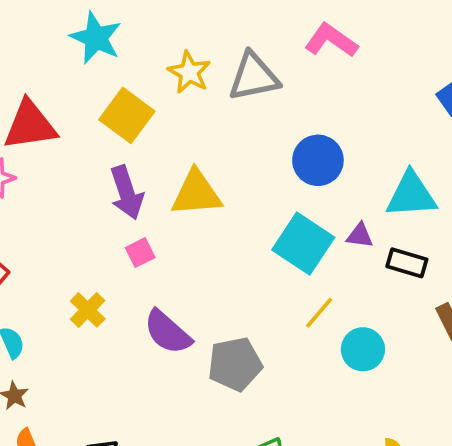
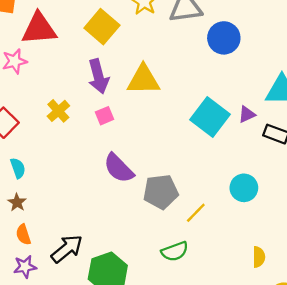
blue circle: (318, 160) -> (224, 38), moved
purple triangle: (360, 236) -> (247, 114), turned -36
yellow cross: (88, 310) -> (58, 111), moved
yellow line: (319, 313) -> (196, 213), moved

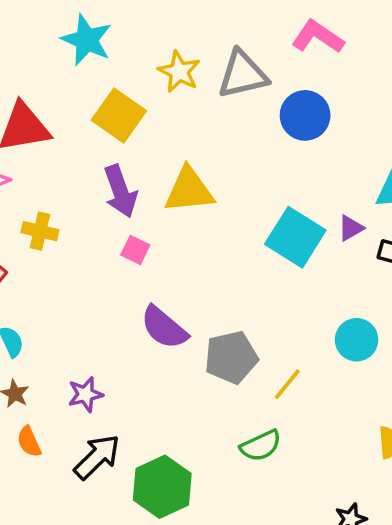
yellow cross: (58, 111) -> (40, 231), moved, turned -30
pink square: (105, 116) -> (135, 250), turned -36
purple star: (25, 267) -> (85, 394), moved

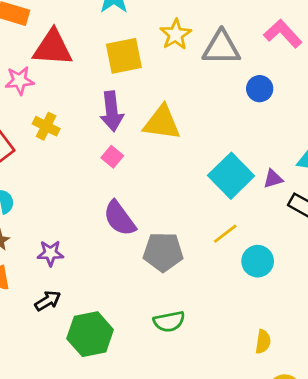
yellow square: (119, 115) -> (124, 56), turned 30
blue circle: (305, 115) -> (260, 89), size x0.7
yellow line: (287, 384) -> (225, 234), moved
black arrow: (97, 457) -> (48, 301), size x0.7

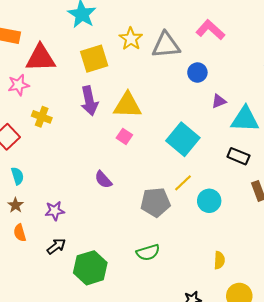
pink square: (112, 157) -> (124, 136), moved
purple triangle: (273, 179) -> (219, 101), moved
purple semicircle: (119, 218) -> (103, 180), size x0.7
gray pentagon: (163, 252) -> (155, 202), moved

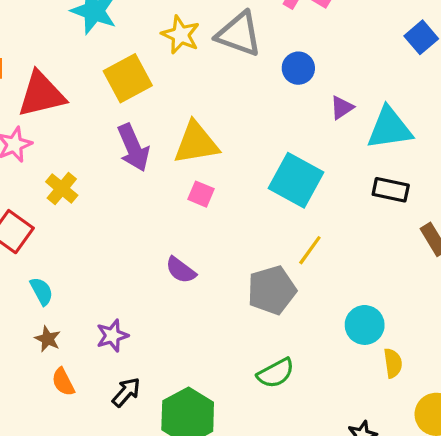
gray triangle: (166, 45) -> (239, 34), turned 36
yellow cross: (42, 117) -> (62, 189), turned 30
cyan circle: (209, 201) -> (365, 325), moved

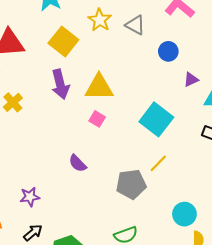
gray triangle: (239, 34) -> (135, 25), size x0.7
yellow square: (128, 78) -> (63, 41), turned -32

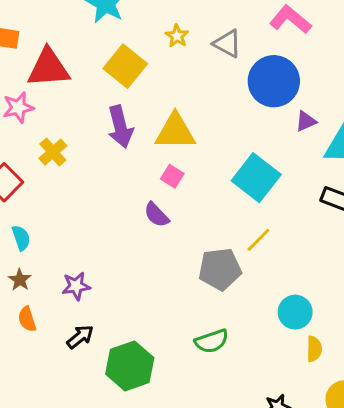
yellow star: (100, 20) -> (177, 36), size x0.7
blue circle: (168, 51) -> (274, 81), size x1.8
purple semicircle: (78, 163) -> (156, 215), moved

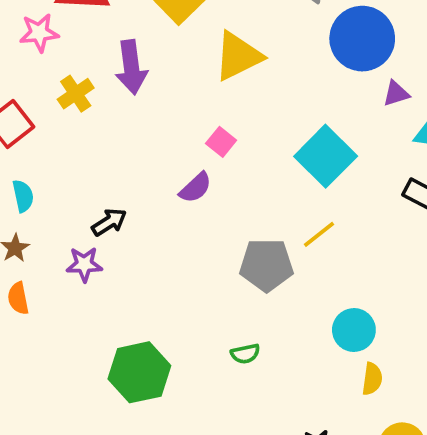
purple arrow: (120, 127) -> (131, 67), moved
yellow triangle: (175, 131) -> (238, 56), moved, turned -33
purple semicircle: (156, 215) -> (196, 188), turned -96
black arrow: (80, 337) -> (109, 222), moved
green semicircle: (212, 341) -> (245, 354), size x0.7

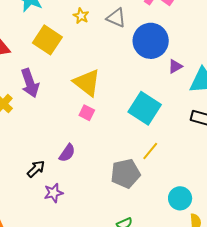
yellow triangle: (238, 56) -> (87, 83), moved, turned -44
purple semicircle: (196, 188) -> (67, 153), moved
purple star: (84, 264) -> (53, 193), moved

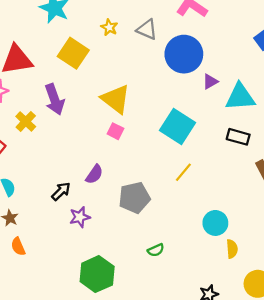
gray pentagon: (125, 174) -> (134, 198), moved

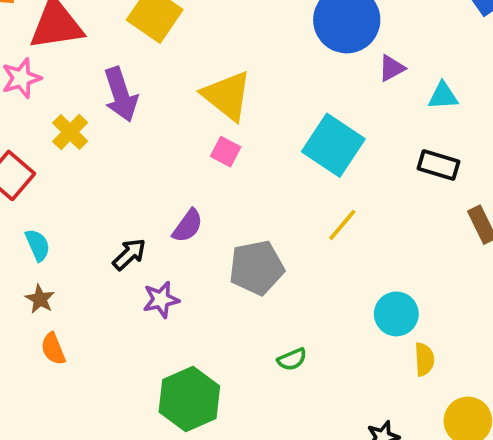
cyan triangle: (240, 97) -> (443, 96), size x0.6

